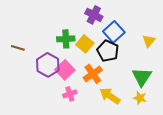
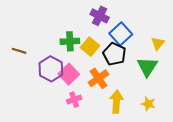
green triangle: (142, 77) -> (147, 67), moved
yellow arrow: (110, 96) -> (116, 102), turned 60

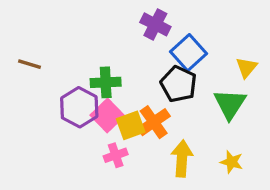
green cross: (70, 41) -> (106, 82), moved
yellow square: (90, 47) -> (131, 125), moved, turned 30
brown line: (19, 51) -> (30, 64), moved

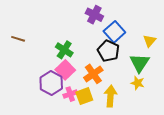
green cross: (106, 82) -> (64, 50), turned 36
purple hexagon: (79, 107) -> (51, 83), moved
yellow square: (131, 125) -> (84, 96), moved
yellow star: (232, 162) -> (138, 83), moved

